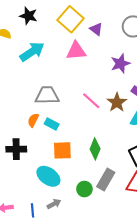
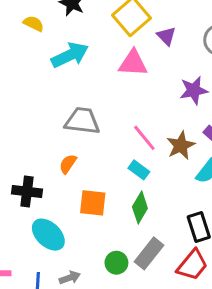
orange semicircle: (33, 120) -> (68, 164), moved
cyan rectangle: (52, 124) -> (139, 170), moved
cyan ellipse: (48, 176) -> (48, 235), moved

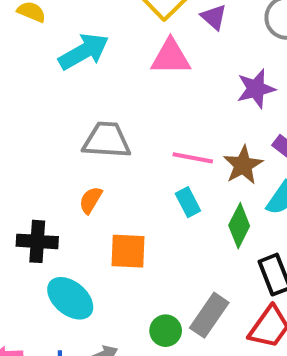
pink line: (144, 138) -> (193, 158), turned -36
cyan rectangle: (139, 170) -> (188, 202), turned 30
green diamond: (140, 207) -> (239, 226), moved

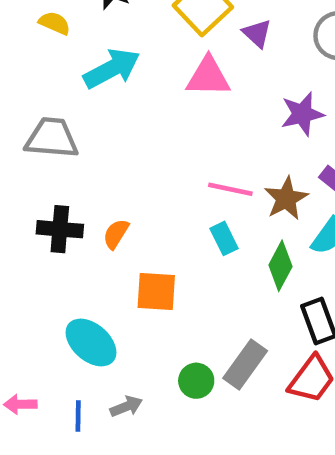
gray trapezoid: (107, 140) -> (52, 138), moved
black cross: (37, 241) -> (60, 229), moved

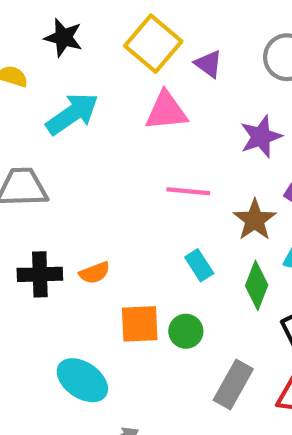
pink line: (230, 189) -> (188, 191), moved
orange semicircle: (116, 234) -> (94, 273), turned -136
green circle: (196, 381) -> (186, 331), moved

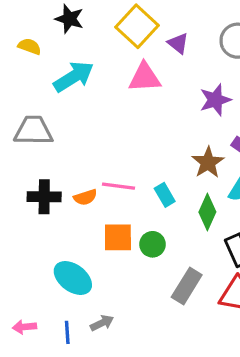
pink line: (188, 191) -> (119, 186), moved

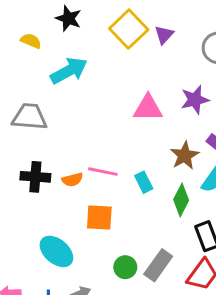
purple triangle: (178, 43) -> (164, 35), moved, turned 30
pink triangle: (145, 78) -> (148, 108), moved
green circle: (153, 244) -> (125, 267), moved

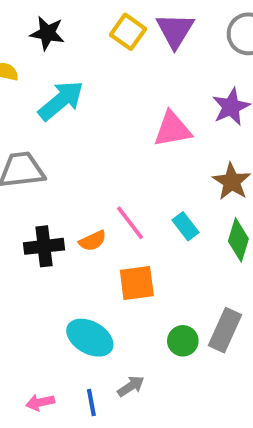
yellow square: (129, 29) -> (128, 32), size x0.7
purple triangle: (164, 35) -> (175, 30), size x1.5
pink line: (103, 172) -> (130, 223), turned 52

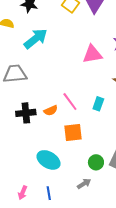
cyan rectangle: (186, 226) -> (98, 104), turned 56
gray arrow: (131, 386) -> (84, 184), moved
pink arrow: (40, 402) -> (23, 193), turned -56

